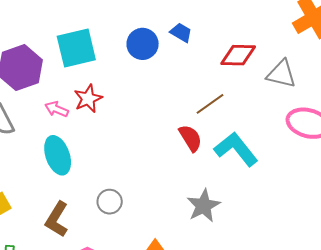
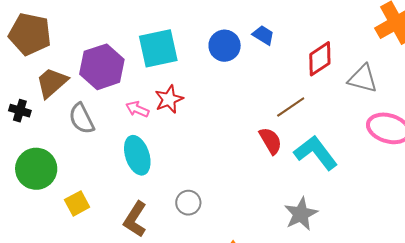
red diamond: (238, 55) -> (320, 59), turned -36
gray star: (204, 206) -> (301, 214), moved

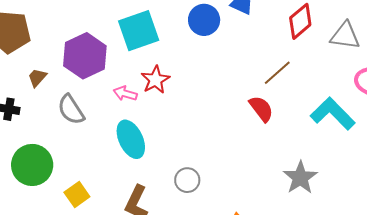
brown trapezoid: (52, 83) -> (37, 78), size x0.6
cyan L-shape: (316, 153) -> (333, 114), moved

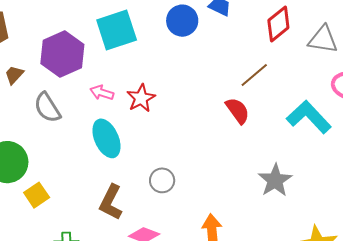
red star: (155, 80) -> (141, 98), moved
yellow square: (77, 194) -> (37, 195), moved

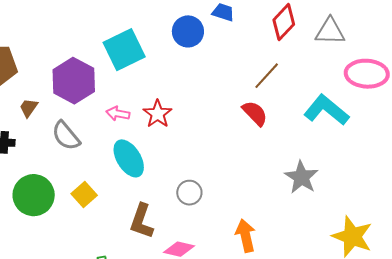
yellow square: (37, 195) -> (84, 195), moved

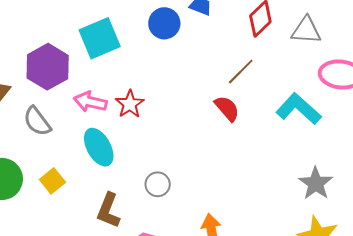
pink arrow: (118, 114) -> (90, 102), size x1.4
gray star: (301, 177) -> (316, 183), moved

